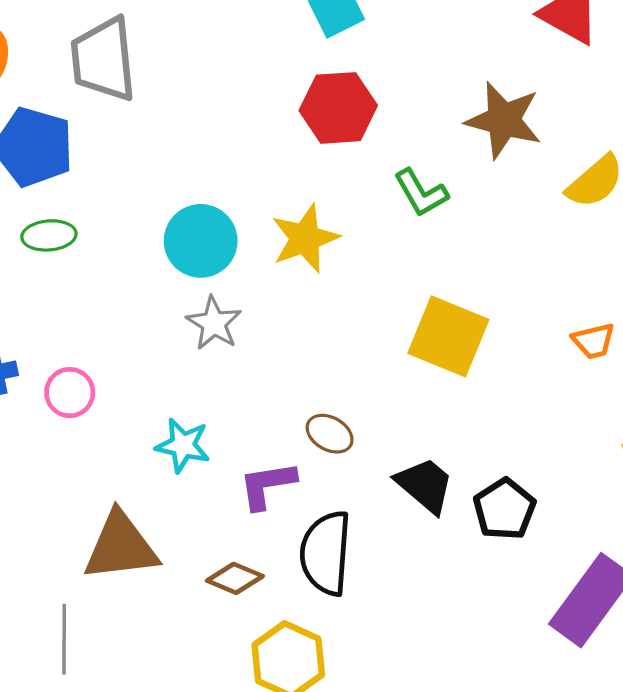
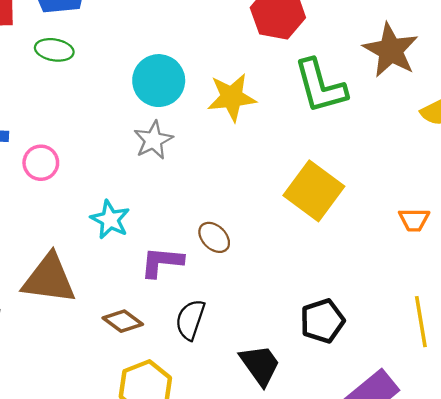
green L-shape: (421, 193) -> (320, 86), size x1.5
black trapezoid: (425, 485) -> (260, 365), moved
black semicircle: (326, 553) -> (190, 320), size x0.7

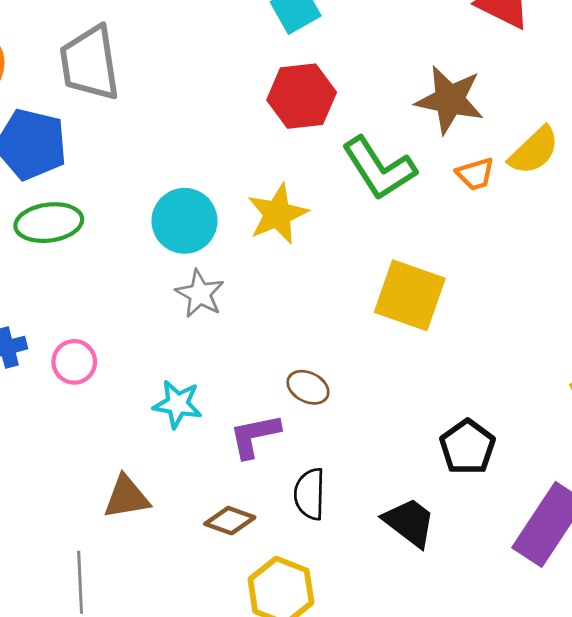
green ellipse: (54, 50) -> (49, 223), size x1.4
orange trapezoid: (414, 220) -> (475, 174), moved
brown triangle: (49, 279) -> (126, 497), size x0.7

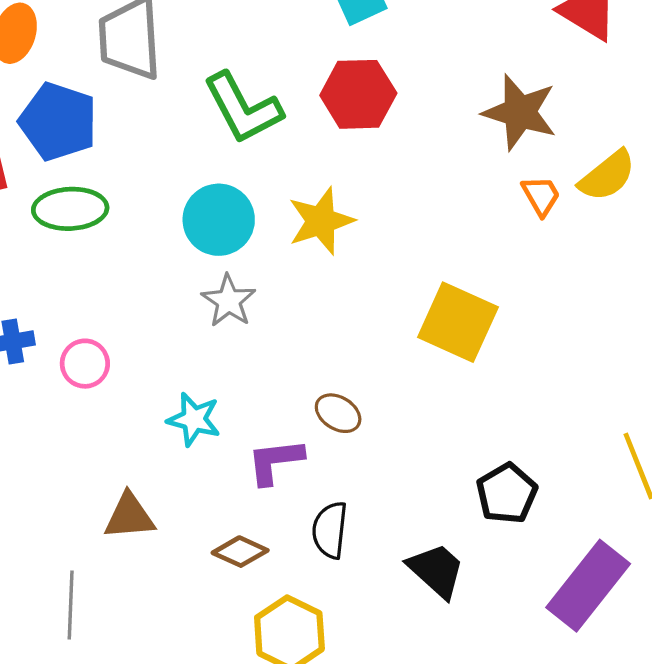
green L-shape: (379, 168) -> (243, 108), moved
orange trapezoid: (475, 174) -> (541, 196), turned -108

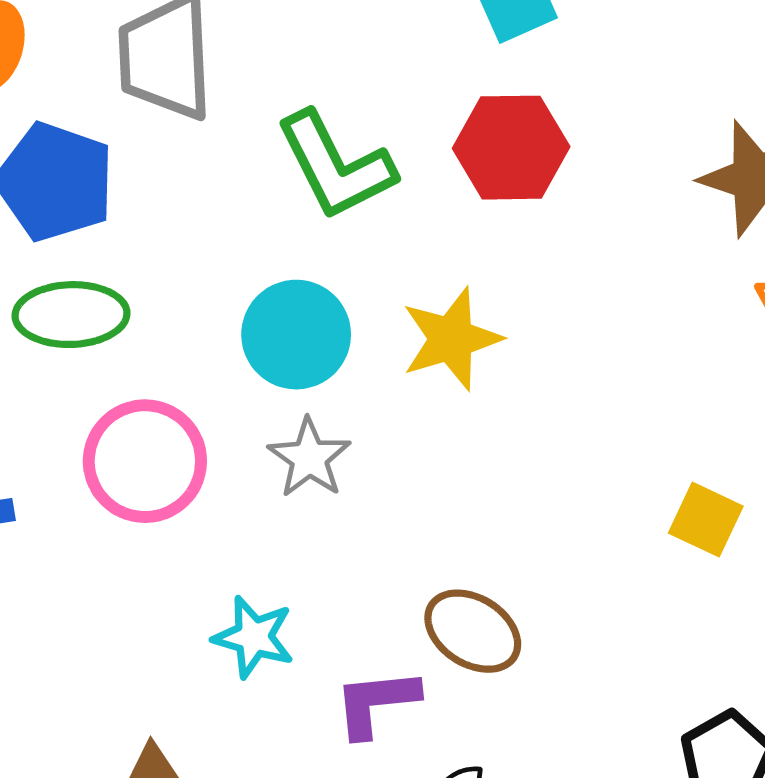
yellow square: (458, 322) -> (706, 520), moved, size x0.6
pink circle: (85, 364) -> (145, 461), moved, size x1.6
brown ellipse: (338, 413) -> (473, 631), size x1.4

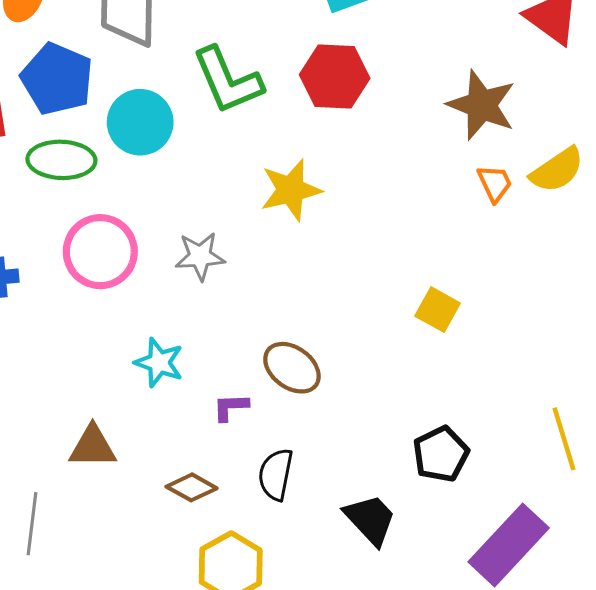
cyan circle: (296, 335) -> (140, 122), moved
gray star: (309, 458) -> (200, 256), turned 30
purple L-shape: (376, 703) -> (231, 407), size x0.7

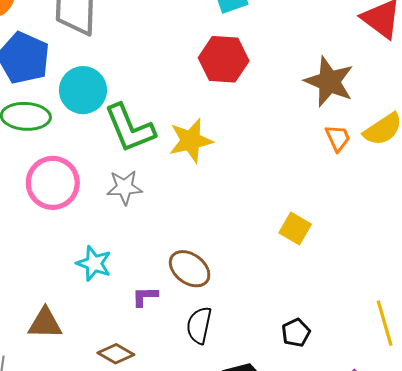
green L-shape: (228, 80) -> (130, 128), moved
black pentagon: (441, 454) -> (296, 333), size x0.7
black semicircle: (276, 474) -> (199, 325), moved

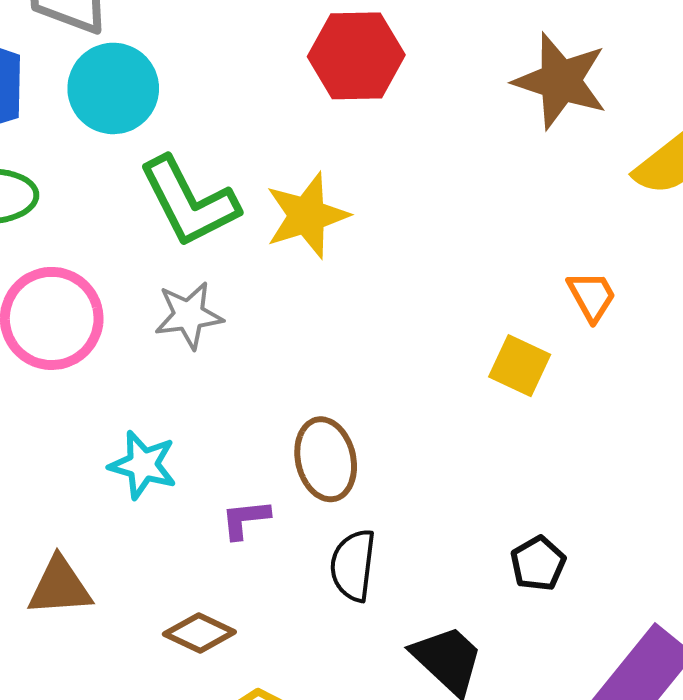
cyan circle: (83, 90) -> (113, 88), moved
orange trapezoid: (338, 138) -> (592, 296), moved
brown ellipse: (190, 269) -> (326, 459), turned 45

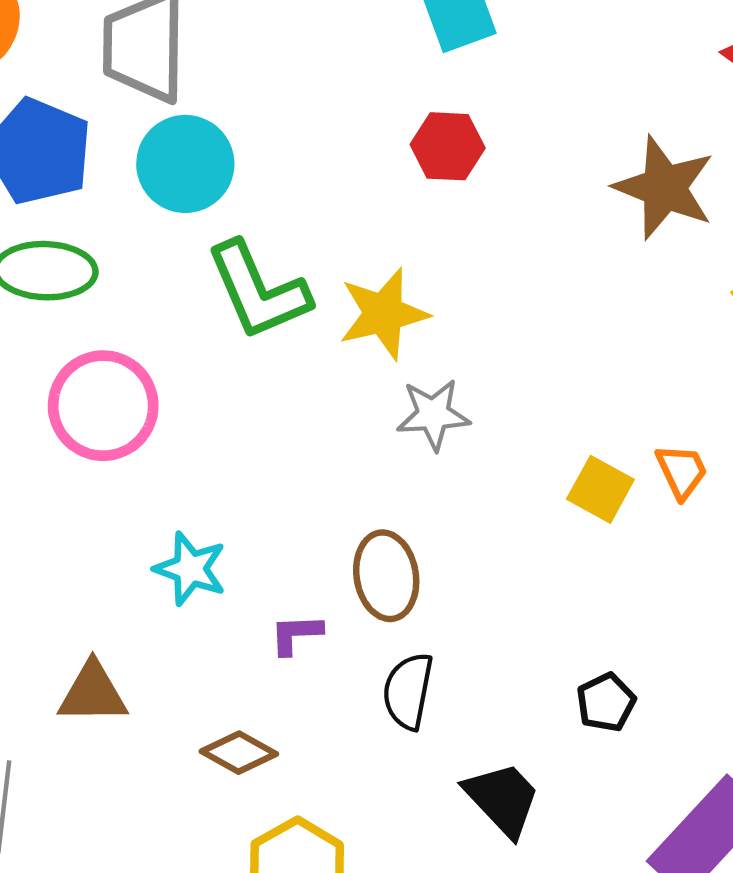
red hexagon: (356, 56) -> (448, 146), size x0.7
orange trapezoid: (592, 296) -> (682, 471), moved
gray star: (189, 315) -> (433, 415), moved

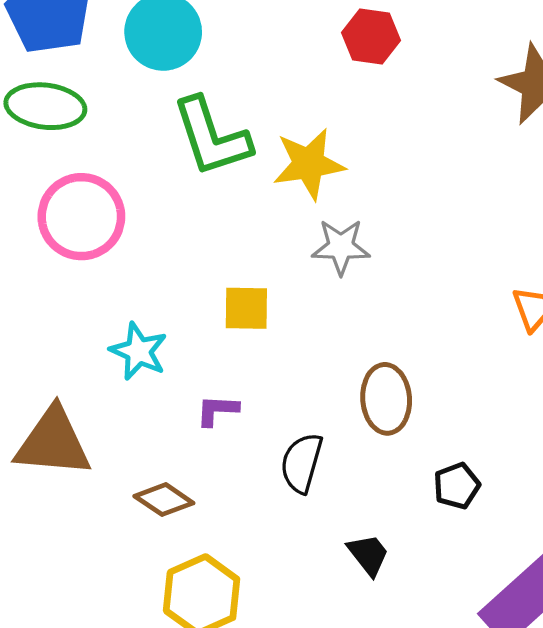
yellow square: (600, 489) -> (246, 308), moved, turned -33
brown ellipse: (386, 576) -> (386, 399), moved
brown triangle: (93, 693) -> (53, 442), size x1.4
black trapezoid: (502, 799) -> (368, 555), size x0.7

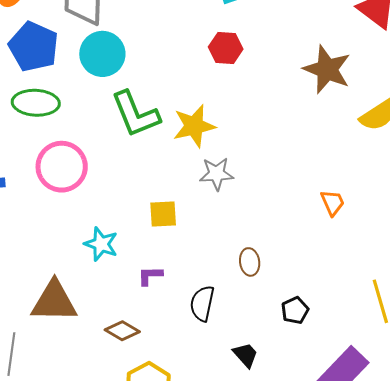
brown ellipse: (386, 399) -> (250, 262), size x0.7

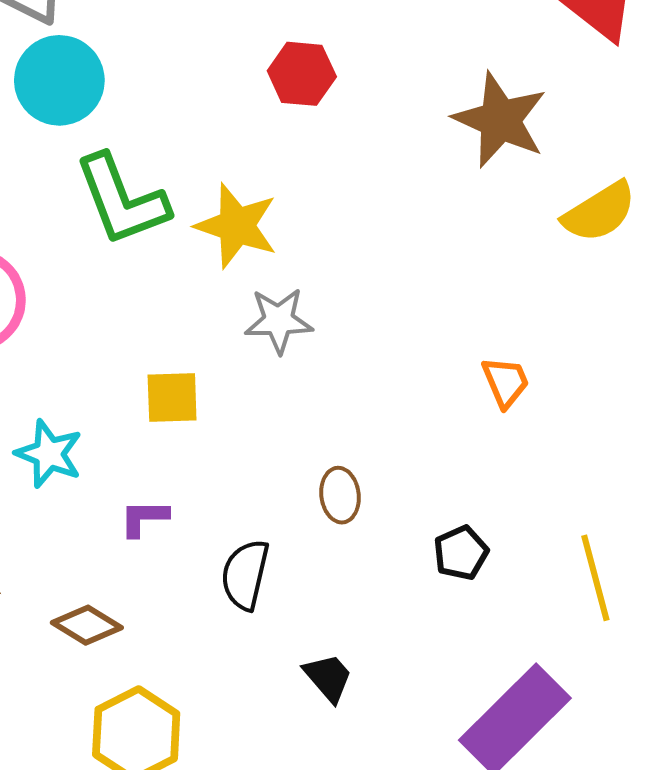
yellow star: (194, 126) -> (237, 226), turned 30
black pentagon: (295, 310) -> (461, 553), moved

